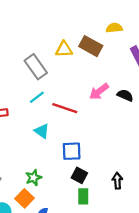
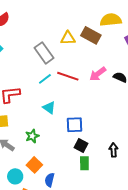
yellow semicircle: (114, 28) -> (111, 20), size x1.5
red line: (65, 108) -> (68, 76), moved
green star: (34, 178) -> (32, 136), moved

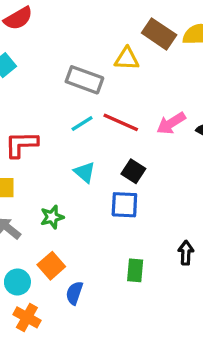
brown rectangle: (91, 35) -> (159, 34), moved
gray rectangle: (44, 53) -> (84, 80), turned -40
black square: (81, 145) -> (133, 171), moved

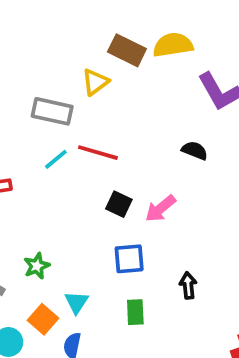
yellow triangle: (127, 59) -> (95, 82), turned -32
pink arrow: (171, 123) -> (160, 209), moved
cyan triangle: (85, 172) -> (76, 302), moved, turned 30
blue square: (124, 205) -> (129, 259), moved

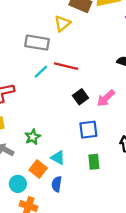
black square: (119, 204) -> (80, 97), turned 32
cyan triangle: (76, 302) -> (58, 158), turned -32

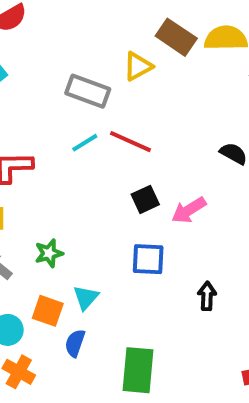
cyan triangle: (58, 158) -> (86, 298), turned 32
green rectangle: (94, 162) -> (138, 370), moved, size x1.6
orange square: (38, 169) -> (48, 311), turned -30

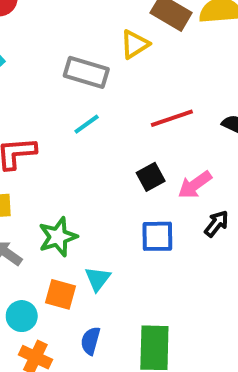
red line: (130, 142) -> (172, 118), moved, turned -39
green star: (49, 253) -> (58, 237), size x1.4
black arrow: (207, 296) -> (216, 224), moved, turned 40
blue semicircle: (75, 343) -> (90, 341), moved

